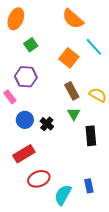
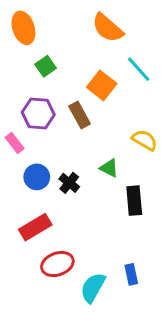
orange ellipse: (16, 19) -> (23, 28), turned -40
brown rectangle: (72, 91) -> (80, 115), moved
green triangle: (74, 114) -> (109, 168), turned -32

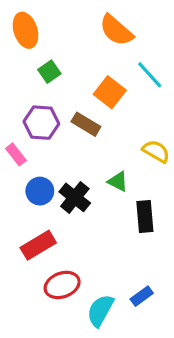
brown rectangle: (80, 115) -> (86, 124), turned -30
black cross: (69, 183) -> (75, 197), size x1.4
blue rectangle: (131, 274) -> (142, 296), turned 66

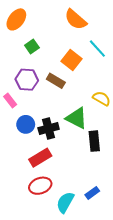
orange ellipse: (25, 30) -> (16, 19), turned 55
green triangle: (118, 181) -> (77, 118), size x1.6
black cross: (75, 197) -> (49, 129), turned 36
red rectangle: (38, 245) -> (40, 158), moved

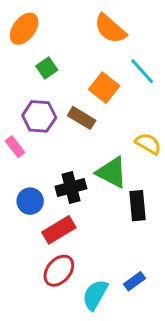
blue circle: (26, 124) -> (30, 201), moved
red ellipse: (40, 186) -> (59, 271), turned -30

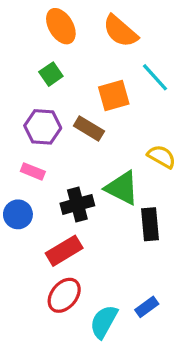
orange ellipse: (24, 29) -> (61, 26), moved, turned -68
orange square: (104, 88) -> (114, 95), turned 36
pink rectangle: (15, 147) -> (33, 171), moved, turned -30
blue circle: (30, 201) -> (18, 214), moved

